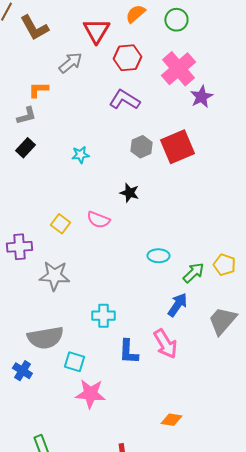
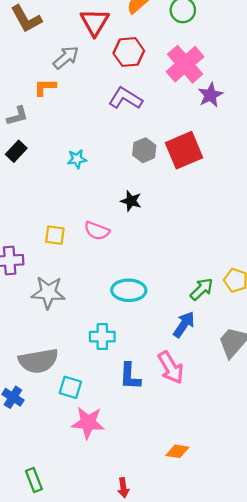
orange L-shape: (38, 90) -> (45, 87), moved
yellow square: (60, 224) -> (55, 235), turned -30
cyan ellipse: (158, 256) -> (129, 290), moved, size x1.4

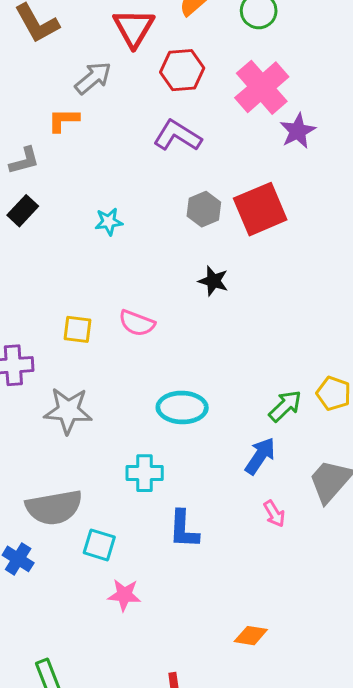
black star: (131, 201) -> (213, 281), moved
pink arrow: (171, 367) -> (274, 514), moved, size x0.6
pink star: (88, 423) -> (124, 595), size x0.7

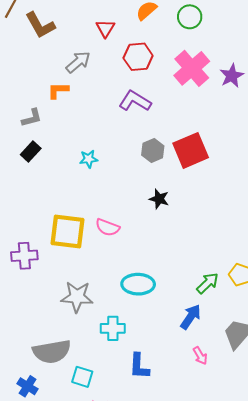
red triangle: (134, 28) -> (105, 28), size x0.7
purple star: (298, 131) -> (232, 76), moved
yellow square: (77, 329) -> (68, 232), size x1.8
gray star: (68, 411) -> (77, 297), moved

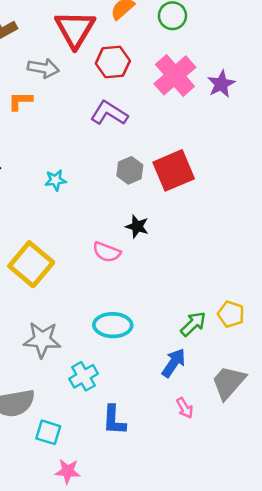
red triangle: (105, 28) -> (75, 29), size x1.8
gray arrow: (78, 62) -> (43, 68), turned 50
pink semicircle: (108, 227) -> (107, 252), moved
yellow square: (68, 232) -> (31, 264), turned 33
cyan cross: (113, 328) -> (84, 376), turned -30

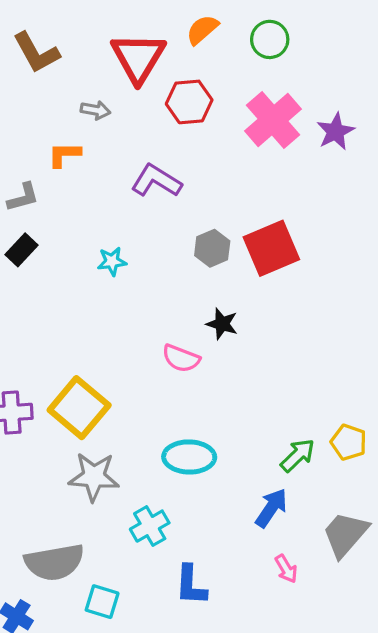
gray arrow: (43, 68) -> (95, 110), size x0.7
purple L-shape: (109, 113) -> (156, 181), moved
yellow square: (31, 264) -> (79, 408), moved

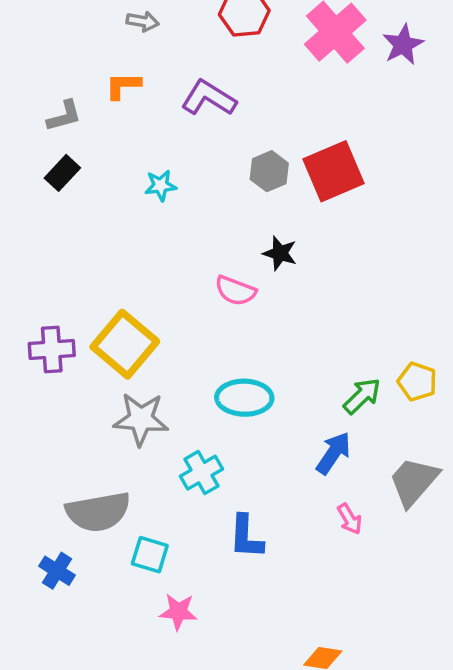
orange L-shape: (64, 155) -> (123, 86), moved

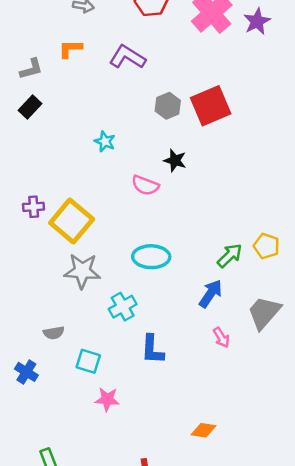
cyan star: (161, 185) -> (105, 141), moved, turned 30
purple cross: (52, 350) -> (34, 207), moved, size x0.7
gray semicircle: (98, 512) -> (54, 333), size x0.5

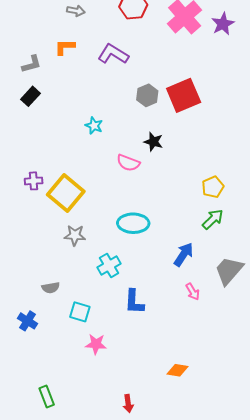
yellow pentagon: (266, 246) -> (213, 187), moved, turned 30
green arrow: (230, 256) -> (213, 219), moved
gray star: (82, 271) -> (75, 235), size x0.7

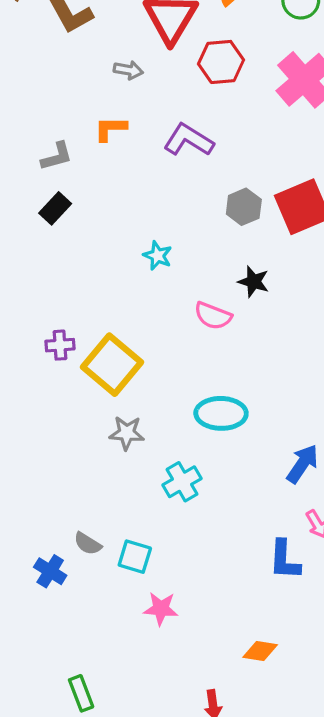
gray semicircle: (51, 288) -> (88, 544), moved, turned 42
blue L-shape: (134, 302) -> (285, 560), moved
orange diamond: (178, 370) -> (260, 651), moved

